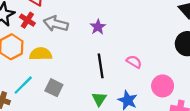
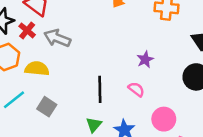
purple star: (98, 27) -> (145, 59), moved

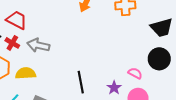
purple star: (145, 59) -> (114, 88), moved
pink semicircle: (136, 89) -> (135, 73), moved

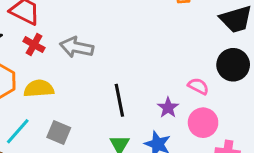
red cross: (12, 43) -> (34, 45), moved
gray arrow: (38, 45) -> (77, 47), moved

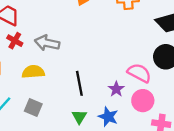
pink semicircle: (198, 86) -> (139, 73), size x1.5
yellow semicircle: (39, 89) -> (33, 72), moved

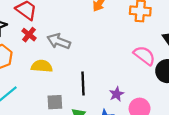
pink semicircle: (139, 73) -> (144, 56), moved
gray square: (33, 108) -> (55, 102), moved, turned -35

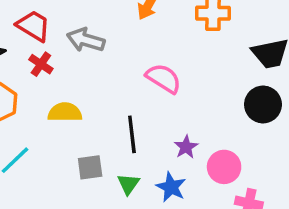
gray arrow: (59, 41) -> (86, 40), moved
pink semicircle: (144, 56) -> (164, 78), moved

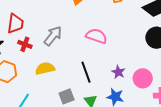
red trapezoid: (33, 26) -> (16, 24), turned 80
gray arrow: (86, 40) -> (53, 36), moved, turned 125

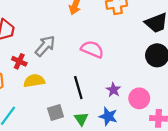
red cross: (25, 44) -> (19, 61), moved

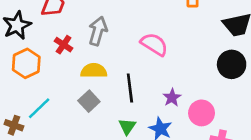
gray arrow: (45, 46) -> (98, 31), turned -35
yellow semicircle: (34, 81) -> (94, 71), moved
gray square: (56, 112) -> (89, 101), moved, turned -35

